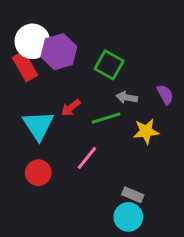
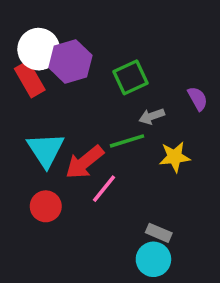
green square: (109, 65) -> (130, 77), turned 36
purple semicircle: (165, 94) -> (198, 99), moved
gray arrow: (127, 97) -> (152, 116), turned -30
red arrow: (71, 108) -> (85, 162), moved, size x1.6

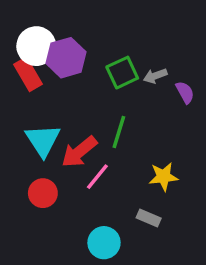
gray arrow: (152, 116) -> (155, 76), moved
green line: (127, 141) -> (119, 132), turned -56
yellow star: (175, 157) -> (163, 177), moved
cyan circle: (153, 259) -> (104, 243), moved

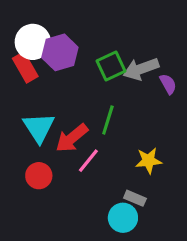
gray arrow: (155, 76) -> (141, 69), size x1.6
cyan circle: (104, 243) -> (123, 218), moved

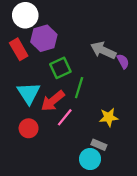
white circle: (33, 42) -> (25, 15), moved
green square: (111, 66) -> (60, 68), moved
gray arrow: (141, 69) -> (103, 50), turned 45

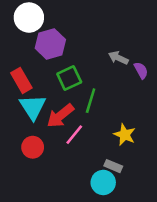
red rectangle: (19, 49) -> (21, 80), moved
gray arrow: (103, 50) -> (118, 58), size x0.7
yellow star: (109, 117) -> (125, 135), turned 30

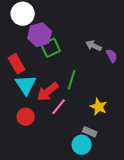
green square: (69, 78) -> (51, 48), moved

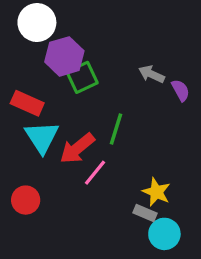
red rectangle: (17, 64) -> (27, 103), turned -36
yellow star: (99, 107) -> (156, 192), moved
red circle: (26, 117) -> (26, 200), moved
cyan circle: (82, 145) -> (164, 234), moved

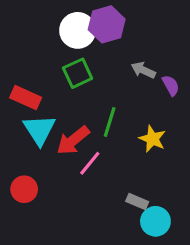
white circle: (37, 23) -> (78, 30), moved
purple hexagon: (64, 56) -> (107, 24), moved
yellow star: (156, 192) -> (152, 139), moved

